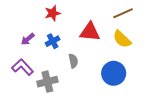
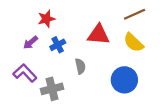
red star: (53, 13) -> (46, 19), moved

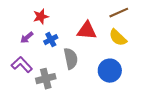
gray semicircle: (80, 66) -> (71, 59), size x1.5

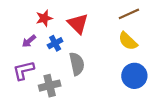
red triangle: (87, 31) -> (78, 24), moved, turned 40
purple L-shape: (22, 65) -> (24, 70), turned -60
blue circle: (110, 71) -> (134, 76), moved

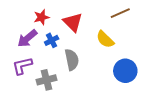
purple arrow: (29, 41) -> (27, 38), size x1.5
yellow semicircle: (128, 41) -> (105, 39), moved

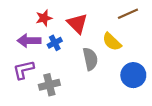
purple arrow: (27, 38) -> (29, 41), turned 40
gray semicircle: (72, 60) -> (90, 59), moved

